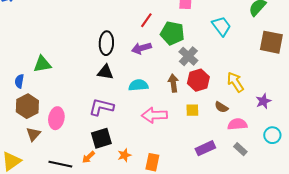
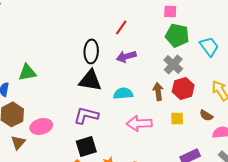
red line: (146, 20) -> (121, 27), moved
cyan trapezoid: (221, 26) -> (209, 46), moved
green pentagon: (172, 33) -> (177, 35), moved
black triangle: (105, 72) -> (90, 80), size x1.4
pink ellipse: (56, 118) -> (41, 126), turned 65

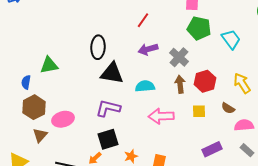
black ellipse: (91, 51) -> (98, 47), moved
gray cross: (173, 64) -> (179, 57), moved

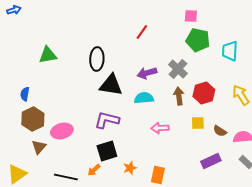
cyan trapezoid: (231, 39) -> (230, 51), turned -140
purple arrow: (148, 49) -> (147, 73), moved
green triangle: (49, 65) -> (48, 55), moved
brown semicircle: (228, 108) -> (220, 131), moved
pink arrow: (161, 116) -> (160, 128), size x0.7

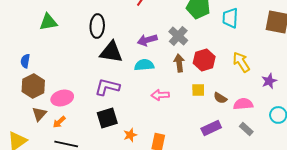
orange arrow: (94, 170) -> (59, 122), moved

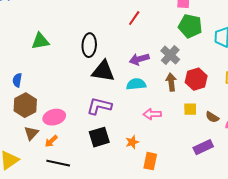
orange star: (130, 135) -> (132, 142), moved

